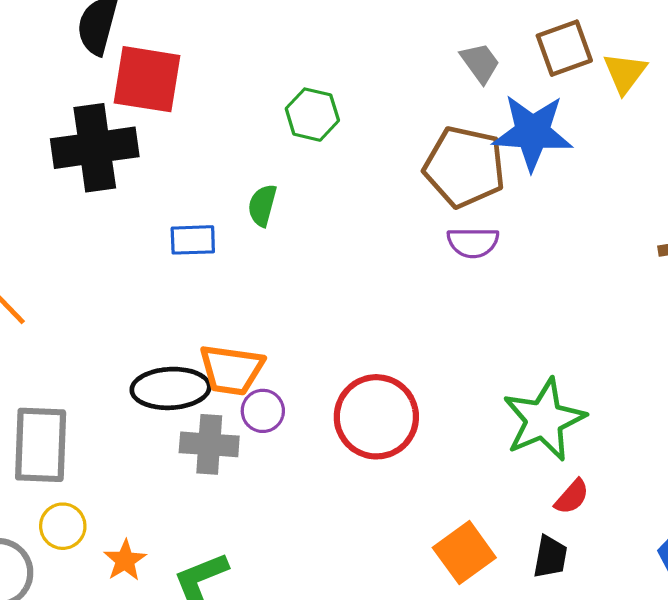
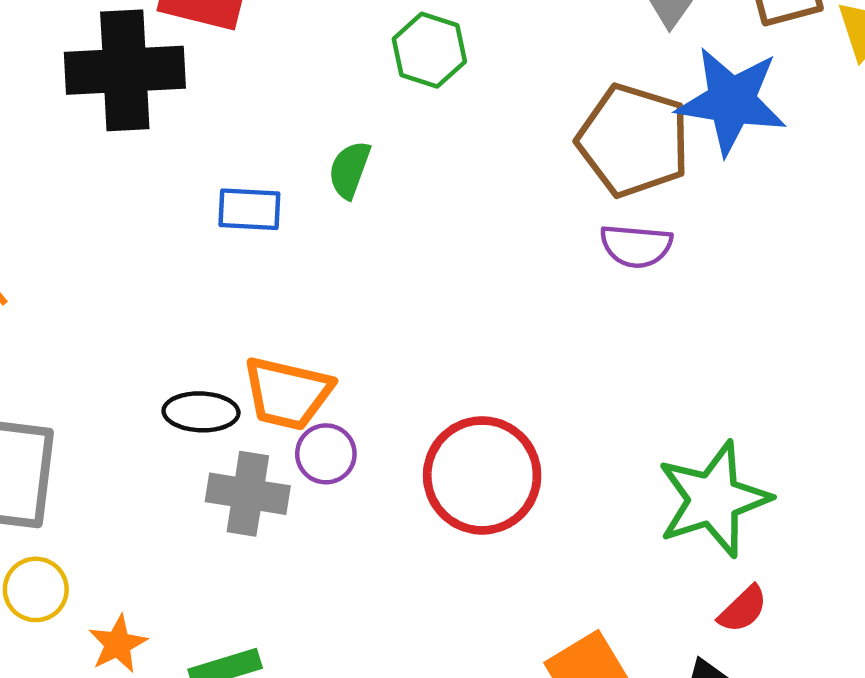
black ellipse: (171, 388) -> (201, 412), size x0.7

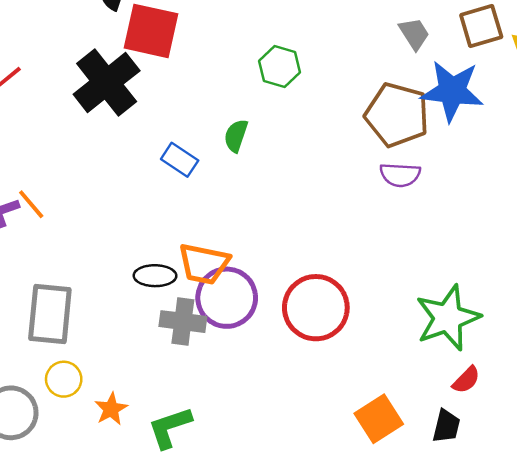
black cross: (125, 70) -> (107, 83), turned -34
blue rectangle: (249, 209) -> (180, 160), turned 32
purple circle: (326, 454) -> (227, 298), size x1.8

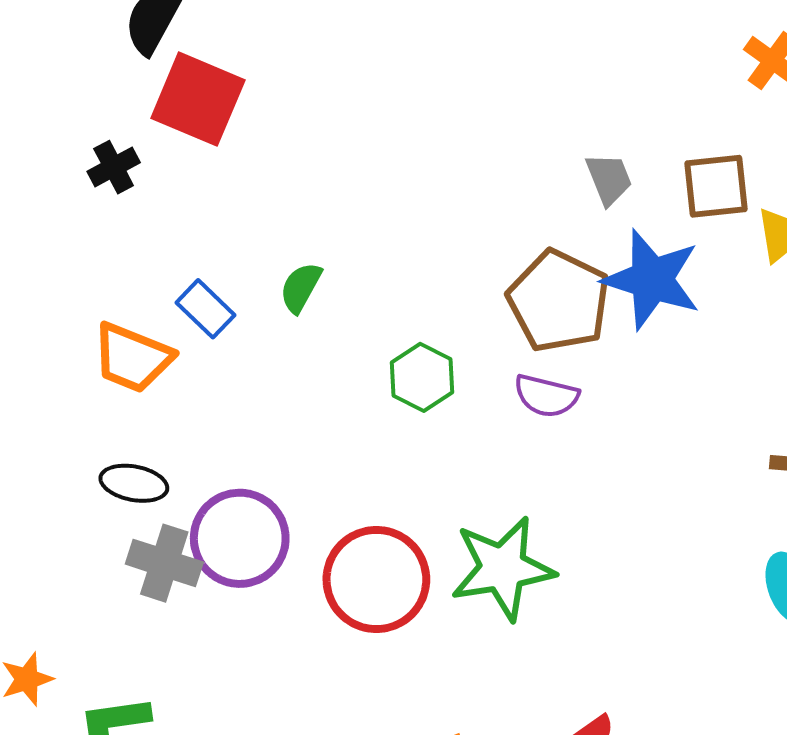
green hexagon: (280, 67) -> (422, 377), moved
black cross: (107, 83) -> (114, 167), size x0.5
orange trapezoid: (204, 264) -> (132, 358), moved
green star: (448, 318) -> (503, 568), moved

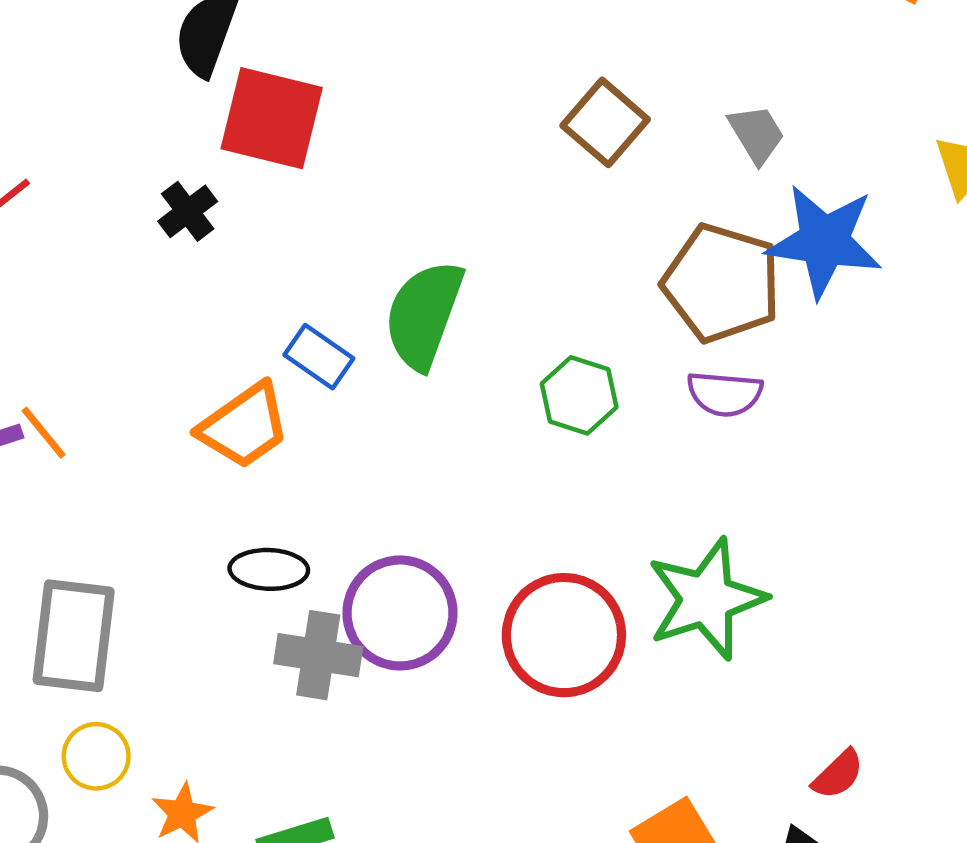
brown square: (716, 186) -> (605, 122), moved, turned -34
green semicircle: (301, 287) -> (424, 315), size x1.8
orange trapezoid: (132, 358) -> (244, 426), turned -48

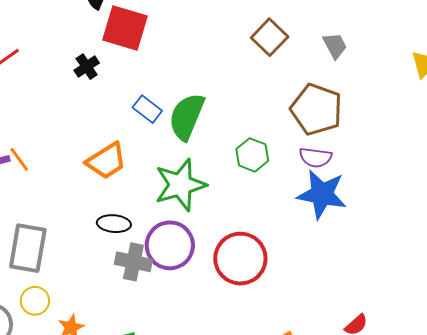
blue star: (824, 241) -> (322, 194), moved
blue rectangle: (319, 357) -> (147, 109), moved
green star: (706, 599) -> (180, 185), moved

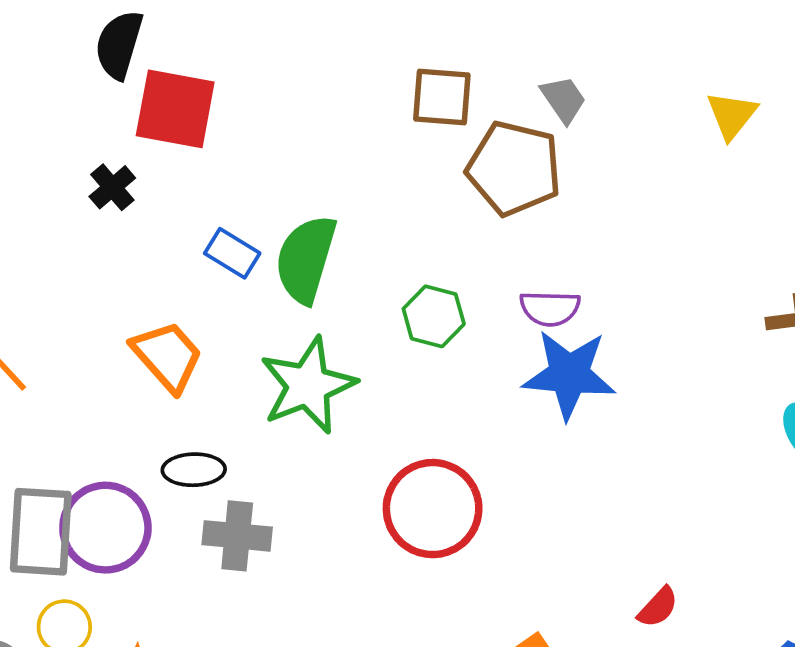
brown square: (270, 37) -> (442, 97), turned -33
brown pentagon: (316, 109) -> (514, 168), moved
orange trapezoid: (106, 161) -> (167, 356), turned -93
purple circle: (170, 245) -> (105, 528), moved

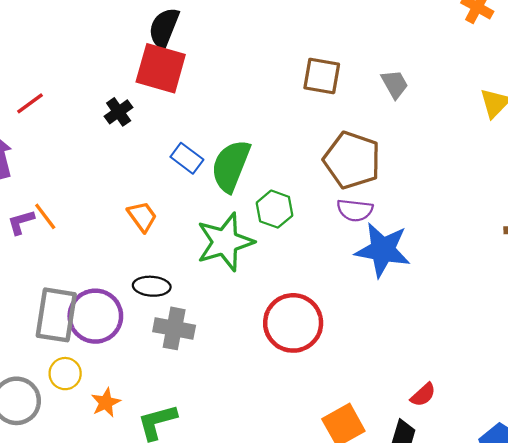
black semicircle: (119, 45) -> (164, 28), moved
brown pentagon: (514, 168) -> (352, 160), moved
purple semicircle: (550, 308) -> (355, 210), moved
green hexagon: (434, 316) -> (274, 209), moved
orange trapezoid: (167, 356) -> (142, 216), size x0.7

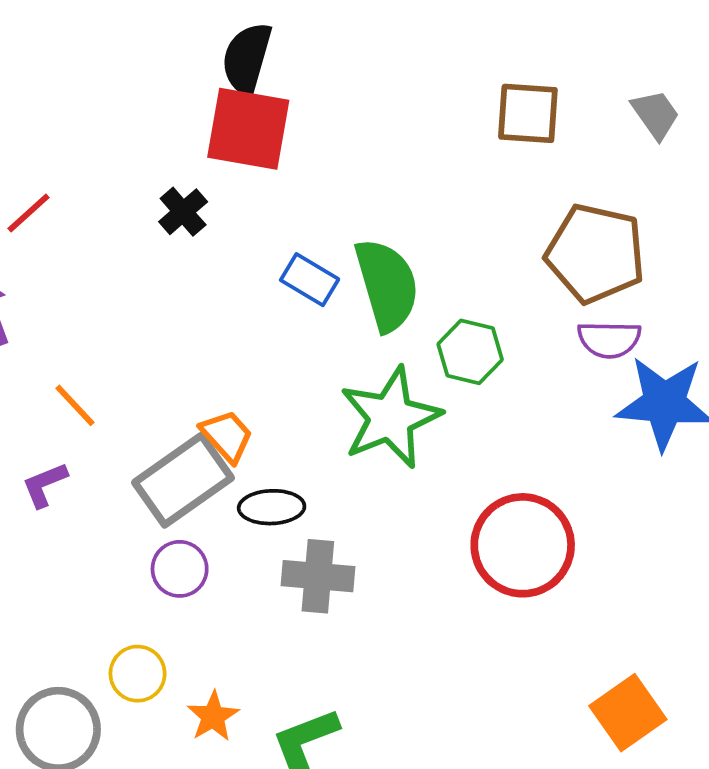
green semicircle: (231, 166) -> (387, 285), turned 148
orange trapezoid: (142, 216) -> (227, 436), moved
purple L-shape: (21, 222) -> (45, 485), moved
gray rectangle: (56, 315) -> (183, 480), moved, turned 52
purple circle: (95, 316) -> (180, 569), size x0.6

